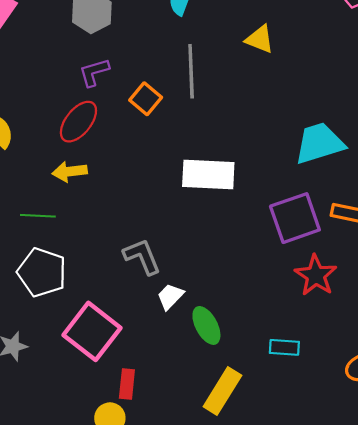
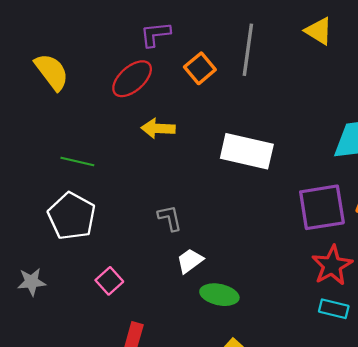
yellow arrow: (70, 172) -> (158, 128), moved
gray L-shape: (142, 257) -> (170, 218), size x0.7
green ellipse: (206, 325) -> (219, 295), turned -60
pink square: (92, 331) -> (109, 281), size x0.5
cyan rectangle: (284, 347) -> (334, 309), moved

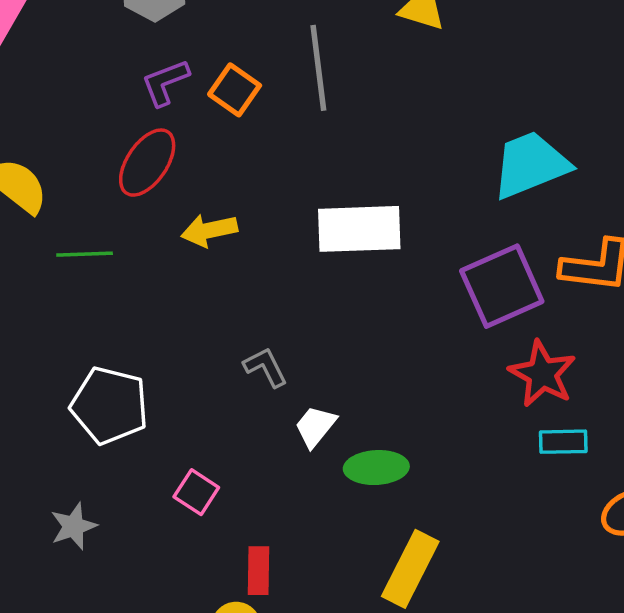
orange square: (200, 68) -> (235, 90), moved
green line: (77, 161) -> (85, 254), moved

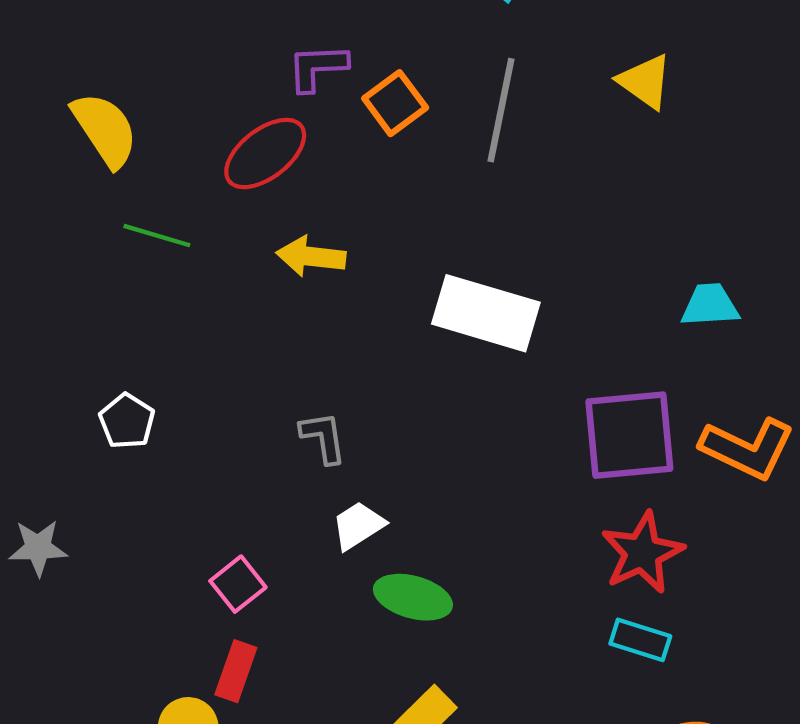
cyan trapezoid: (531, 165) -> (710, 305), size x0.6
white pentagon: (109, 405) -> (127, 421), size x0.6
pink square: (196, 492) -> (238, 584), moved

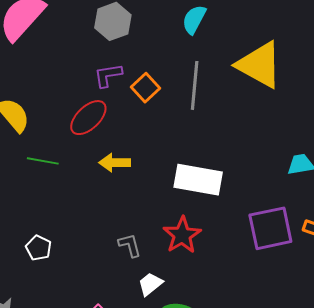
yellow triangle: (645, 81) -> (259, 65), size x1.8
red star: (642, 553) -> (182, 235), moved

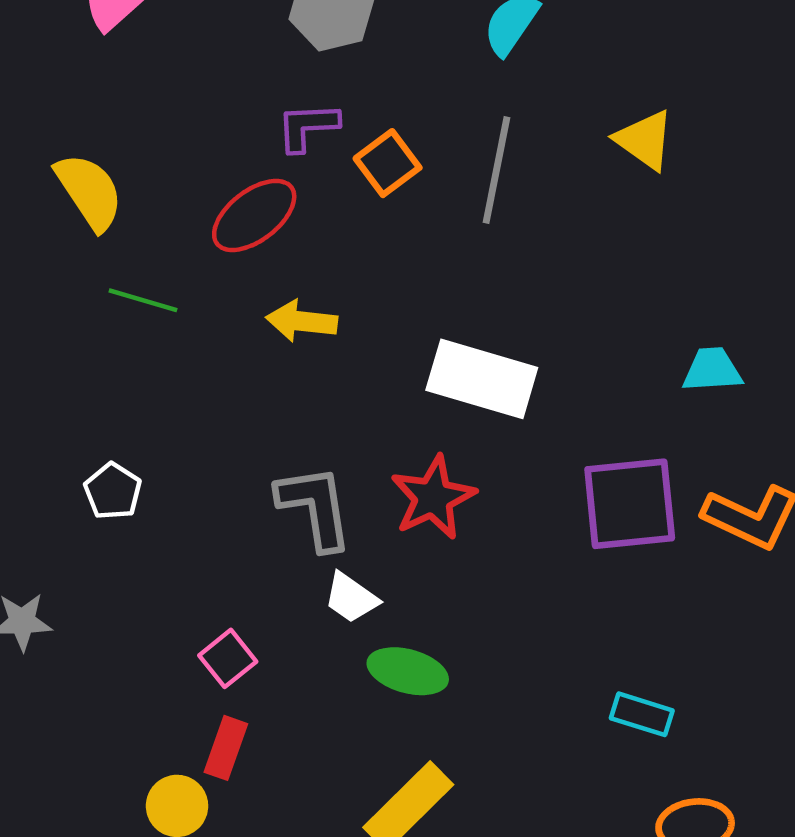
yellow triangle: (259, 65) -> (645, 140), size x0.6
gray L-shape: (130, 245) -> (315, 507), size x1.6
white trapezoid: (150, 284) -> (351, 598), turned -112

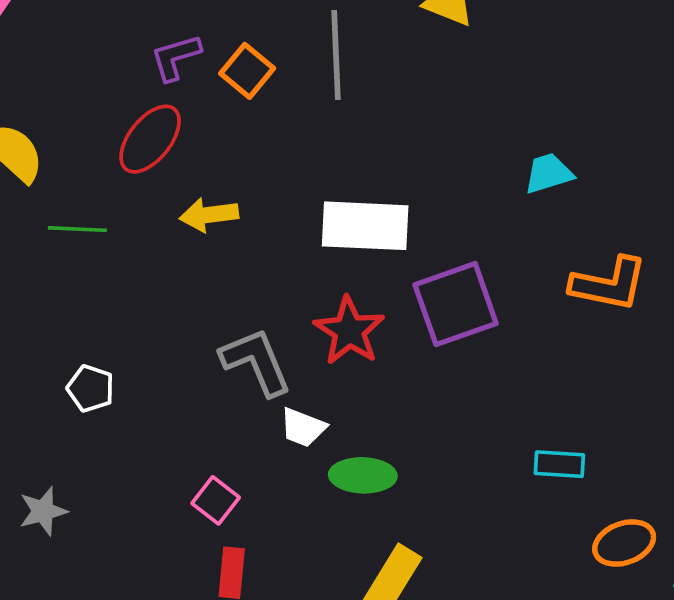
purple square: (630, 504) -> (456, 304), moved

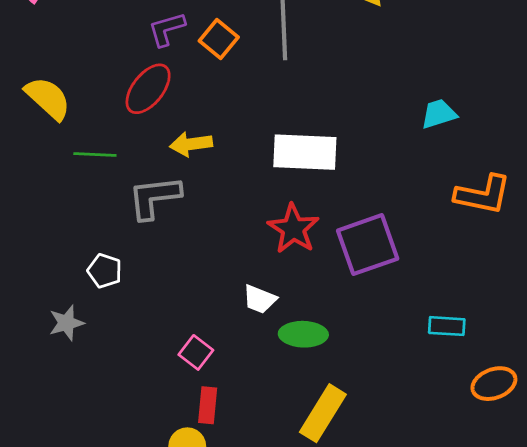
purple square: (456, 304) -> (368, 245), moved
gray L-shape: (256, 362) -> (154, 197), moved, turned -74
gray star: (43, 511) -> (66, 323), moved

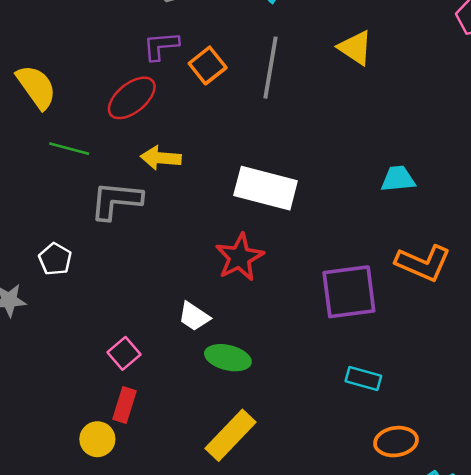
purple square: (368, 245) -> (349, 292), moved

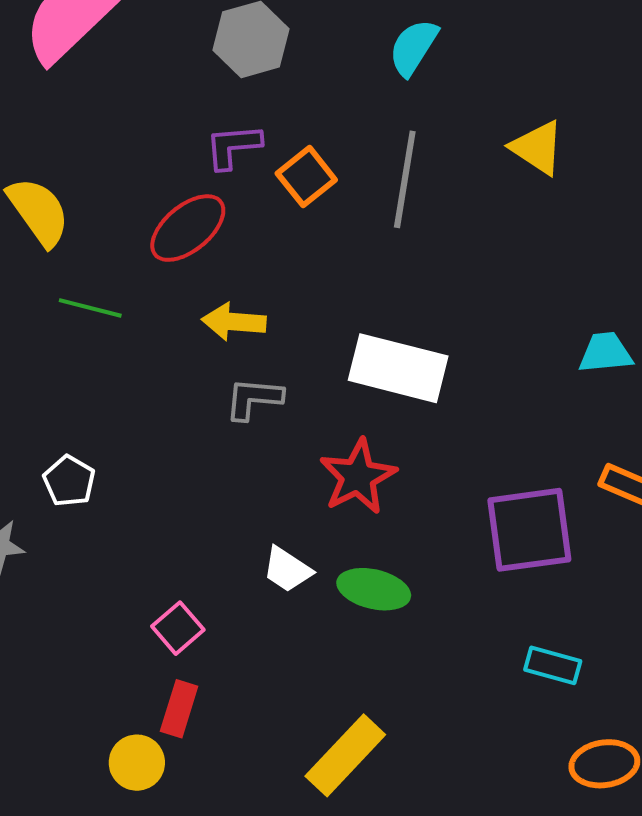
gray L-shape: (116, 200) -> (254, 399), moved, size x0.7
green ellipse: (228, 358) -> (374, 589), moved

